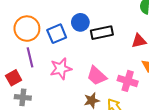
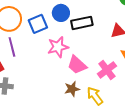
pink star: (61, 69) -> (58, 47), moved
pink cross: (128, 81) -> (107, 70), turned 36

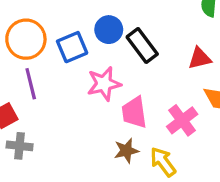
black rectangle: (82, 23) -> (142, 46), turned 65
pink trapezoid: (77, 65) -> (134, 112), turned 40

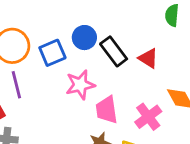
red triangle: (200, 58) -> (148, 58), moved, turned 45

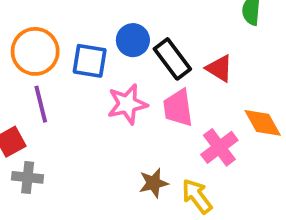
blue square: (52, 53) -> (90, 61), turned 32
pink trapezoid: (107, 110) -> (178, 108), moved

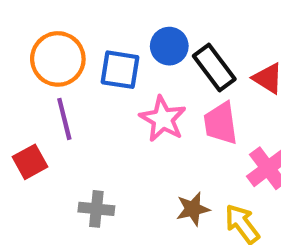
pink star: (127, 104) -> (163, 119), turned -30
gray cross: (28, 177) -> (96, 209), moved

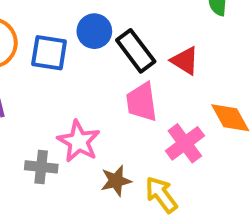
pink star: (163, 119) -> (79, 141), moved
gray cross: (96, 209) -> (41, 167), moved

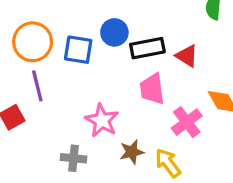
black rectangle: (136, 51) -> (147, 48), turned -64
gray cross: (41, 167) -> (74, 158), moved

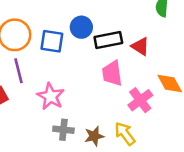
pink star: (102, 120) -> (51, 96), moved
brown star: (132, 152) -> (94, 136), moved
gray cross: (74, 158) -> (63, 130), moved

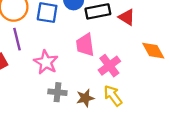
pink trapezoid: (112, 73) -> (85, 45), moved
pink cross: (140, 100) -> (109, 66), moved

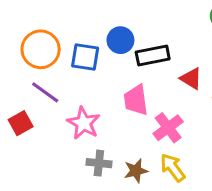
red triangle: (127, 17) -> (191, 79), moved
purple line: (17, 39) -> (45, 92), turned -40

